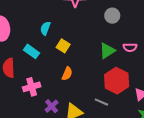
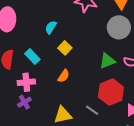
gray circle: (112, 16) -> (119, 27), size x1.5
cyan rectangle: (32, 51) -> (32, 56), moved
purple cross: (52, 106) -> (24, 102), moved

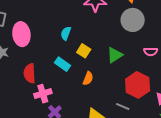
cyan rectangle: (32, 56) -> (63, 64), moved
green triangle: (107, 61) -> (115, 55), moved
pink cross: (26, 82) -> (43, 94), moved

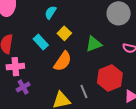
orange semicircle: (88, 78) -> (63, 61), size x1.5
gray line: (123, 106) -> (84, 92), moved, turned 32

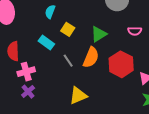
orange semicircle: (63, 61) -> (91, 57), moved
purple cross: (23, 87) -> (28, 92), moved
gray line: (84, 92) -> (68, 61), moved

